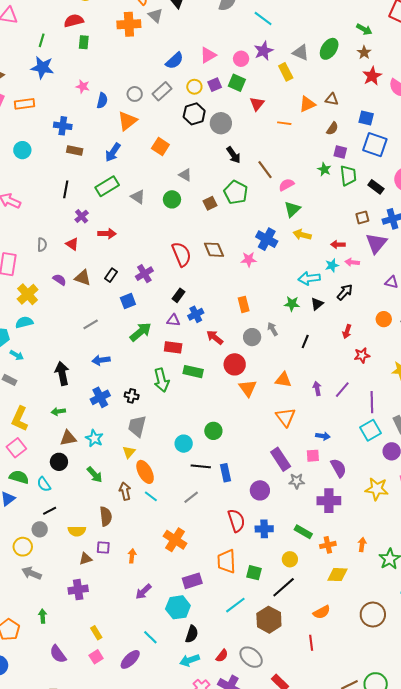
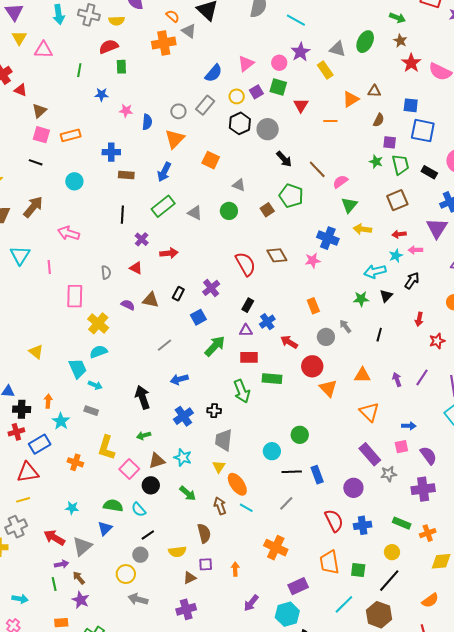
blue star: (42, 67) -> (102, 94), moved, size x0.6
brown square: (362, 217) -> (397, 200), moved, size x1.5
pink square: (16, 448) -> (129, 469), moved

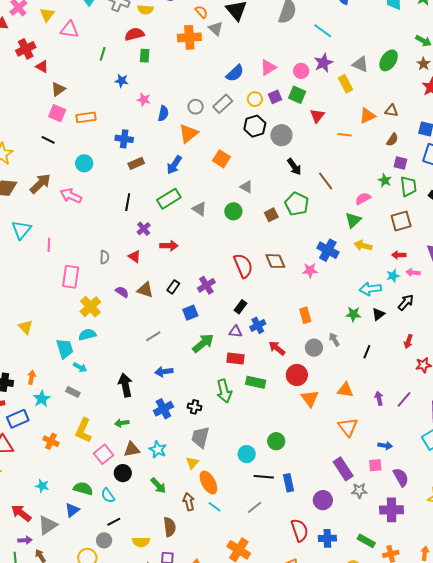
brown rectangle: (126, 175) -> (136, 163), turned -35
pink semicircle: (340, 182) -> (363, 199), moved
pink arrow: (69, 233) -> (71, 196), moved

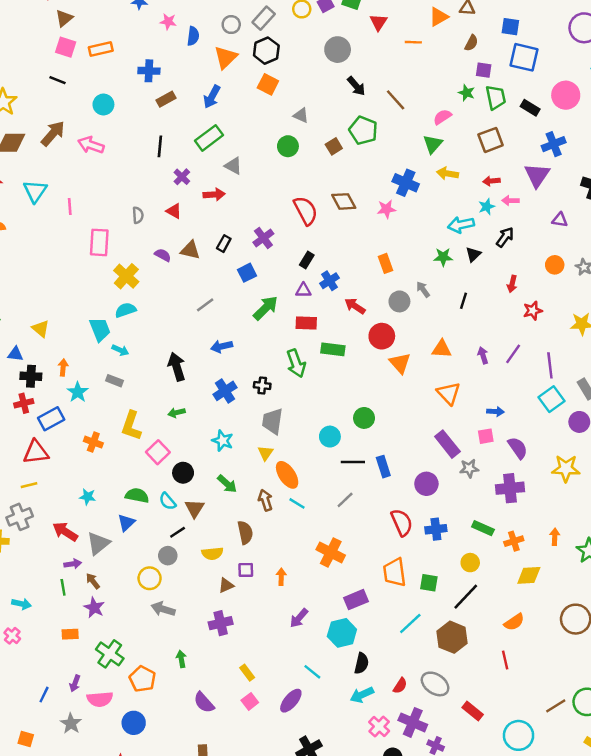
black hexagon: (255, 126) -> (266, 51), moved
gray triangle: (199, 209) -> (233, 166), moved
yellow triangle: (26, 327) -> (41, 329), moved
brown triangle: (132, 449) -> (194, 508), moved, turned -42

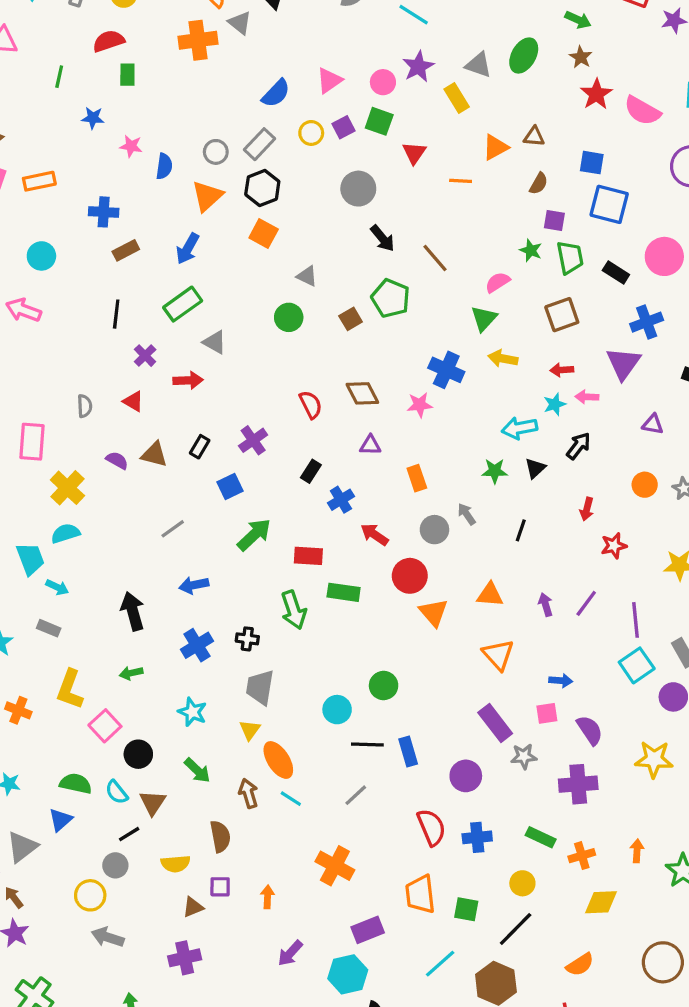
red semicircle: (306, 211) -> (311, 405), size x0.7
purple triangle: (303, 290) -> (370, 445), moved

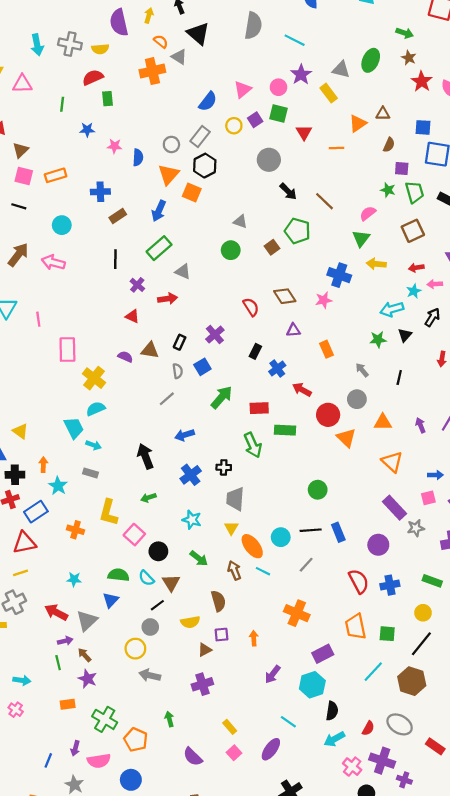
orange square: (264, 234) -> (192, 192), moved
gray semicircle: (85, 406) -> (178, 371), moved
gray circle: (434, 530) -> (357, 399), moved
cyan circle: (337, 710) -> (281, 537), moved

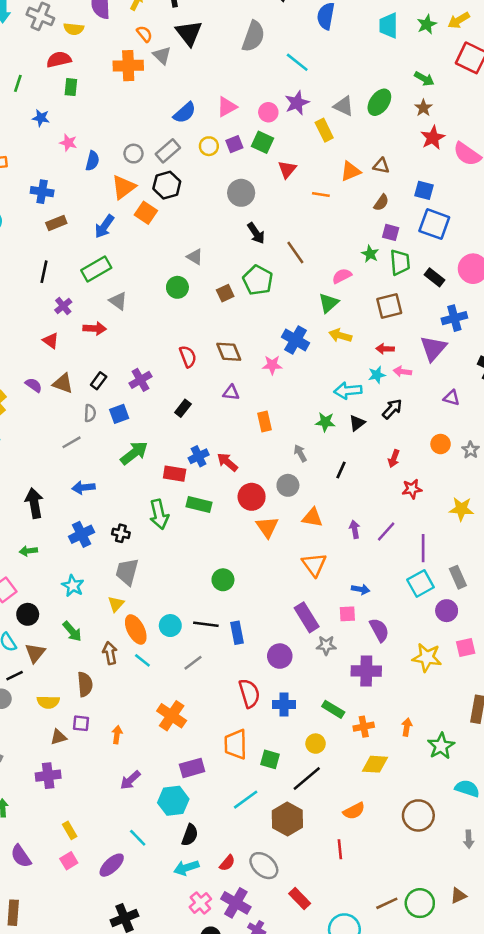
blue cross: (277, 368) -> (199, 456), moved

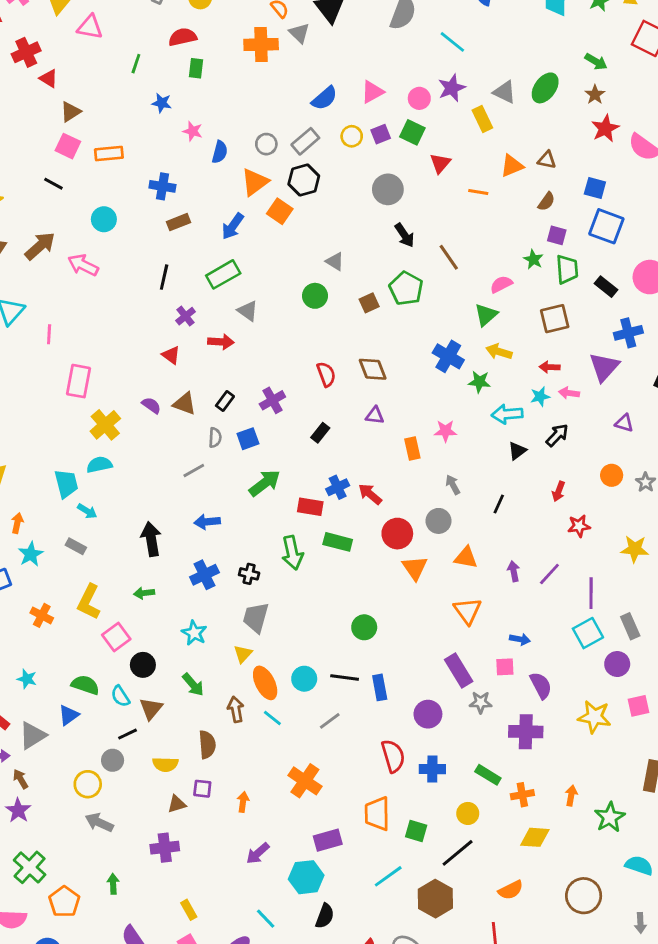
pink star: (272, 365) -> (445, 431), moved
green star: (325, 422) -> (479, 382), moved

